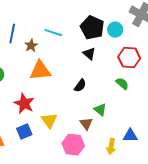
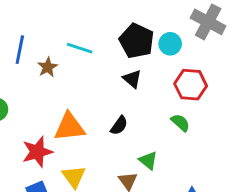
orange triangle: (40, 71) -> (69, 127), moved
red star: (24, 104) -> (37, 152), turned 30

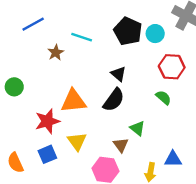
blue line: (20, 50) -> (33, 24), moved, turned 50
black triangle: (132, 79) -> (118, 74), moved
black semicircle: (119, 126) -> (114, 100), size x1.5

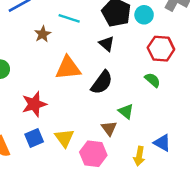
black triangle: (118, 74) -> (107, 44), moved
orange triangle: (73, 101) -> (68, 68), moved
yellow triangle: (77, 141) -> (64, 138), moved
blue triangle: (173, 159) -> (162, 143), turned 30

